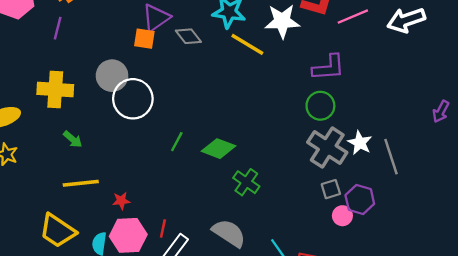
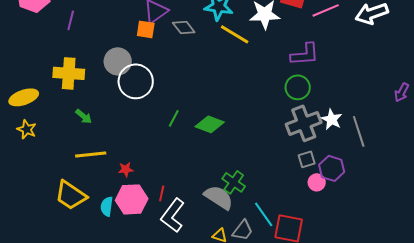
gray cross: (327, 147) -> (304, 123), turned 36
green cross: (246, 182) -> (234, 182), moved

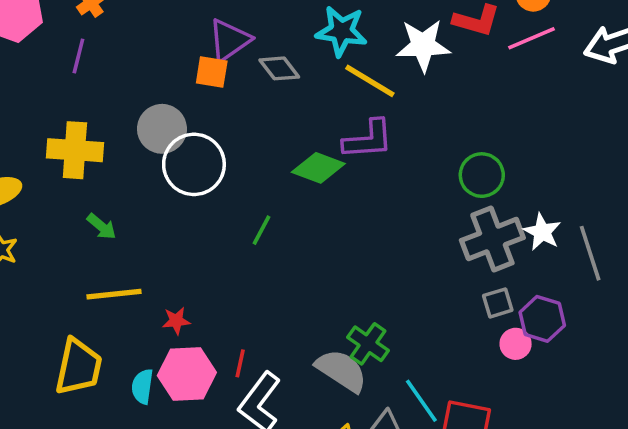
purple L-shape: (305, 54) -> (368, 140), moved
green diamond: (210, 124) -> (318, 168), moved
yellow trapezoid: (71, 195) -> (78, 367), turned -112

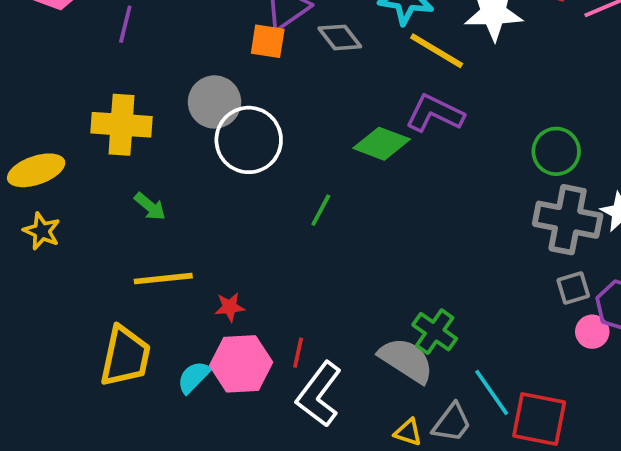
purple L-shape: (368, 140) -> (435, 113), turned -150
gray cross: (492, 239) -> (568, 220), turned 32
cyan semicircle: (142, 386) -> (194, 377), turned 36

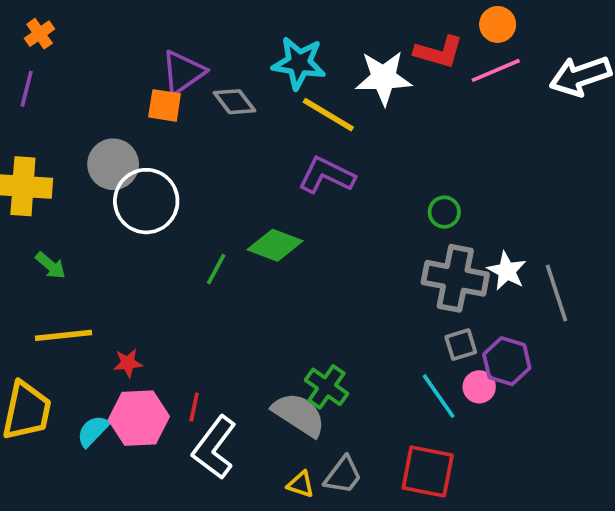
green diamond: (382, 144) -> (275, 245), moved
green circle: (556, 151) -> (444, 212), size x0.7
cyan line: (492, 392) -> (439, 396), moved

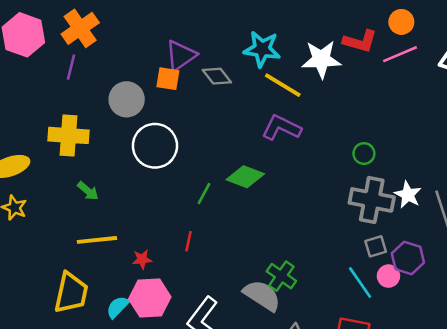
orange cross: (40, 34) -> (80, 28), size x1.8
gray circle: (113, 164) -> (127, 99), moved
red line: (194, 407) -> (189, 241), moved

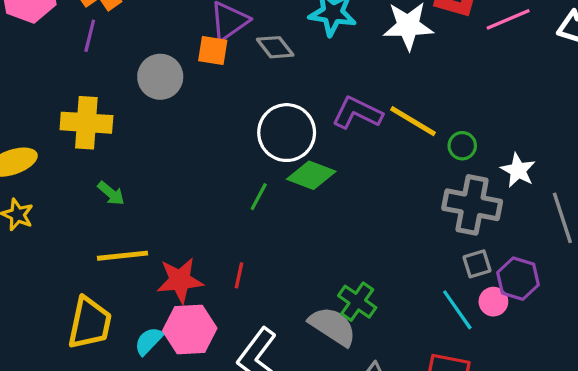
yellow line: (283, 85) -> (413, 121), moved
white circle: (155, 146) -> (287, 133), moved
white star: (408, 195) -> (518, 170), moved
red line: (189, 241) -> (239, 275), moved
red star: (142, 259) -> (180, 280), size x1.8

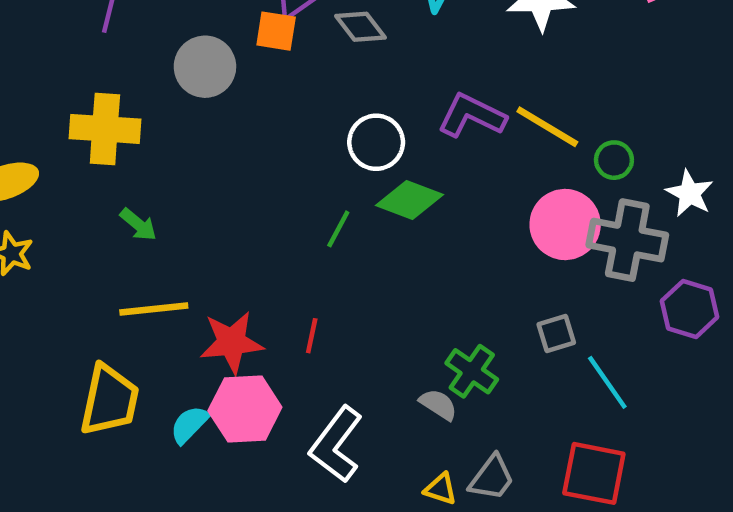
white circle: (287, 133) -> (376, 142), size x0.7
gray square: (477, 264) -> (556, 333), moved
purple hexagon: (518, 279) -> (690, 309), moved
pink circle: (493, 302) -> (565, 225), moved, size x1.8
gray semicircle: (333, 326) -> (438, 405), size x0.6

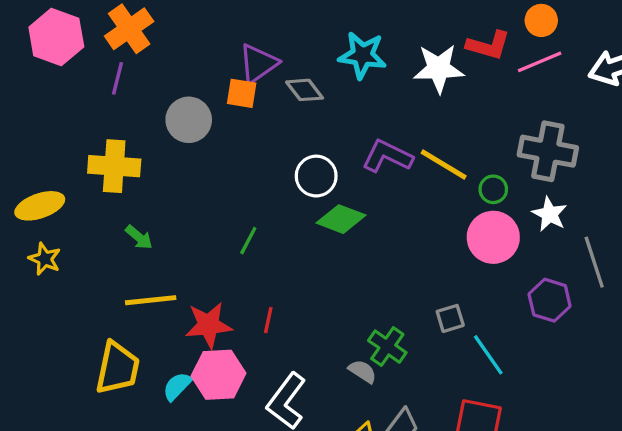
pink circle: (565, 225) -> (493, 237), moved
green line: (338, 229) -> (248, 241), moved
gray cross: (627, 240) -> (548, 151), moved

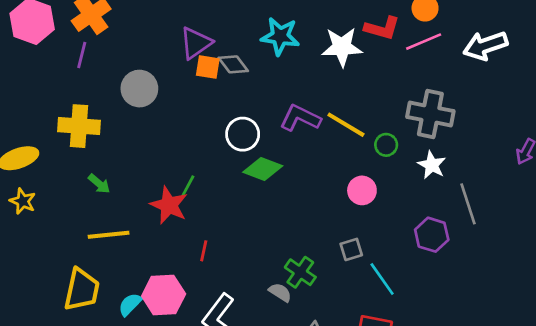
orange square: (242, 93) -> (208, 67), moved
pink circle: (493, 237) -> (362, 190), moved, size x0.7
red star: (209, 325) -> (169, 205), moved, turned 30

